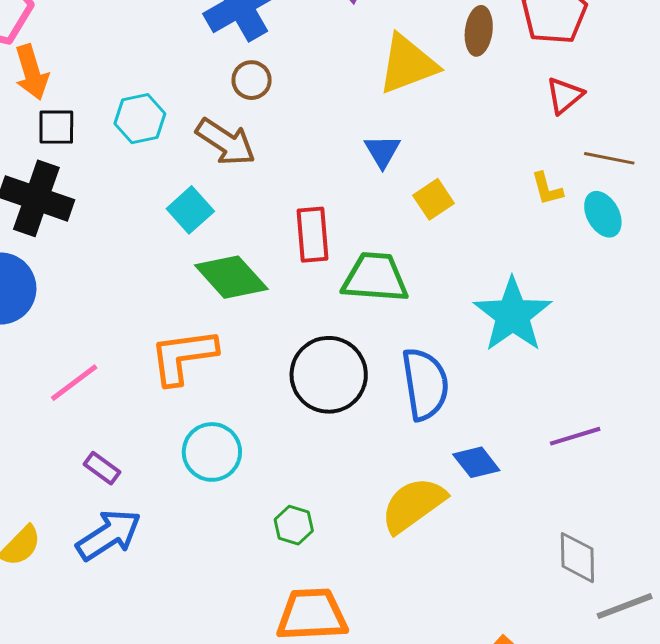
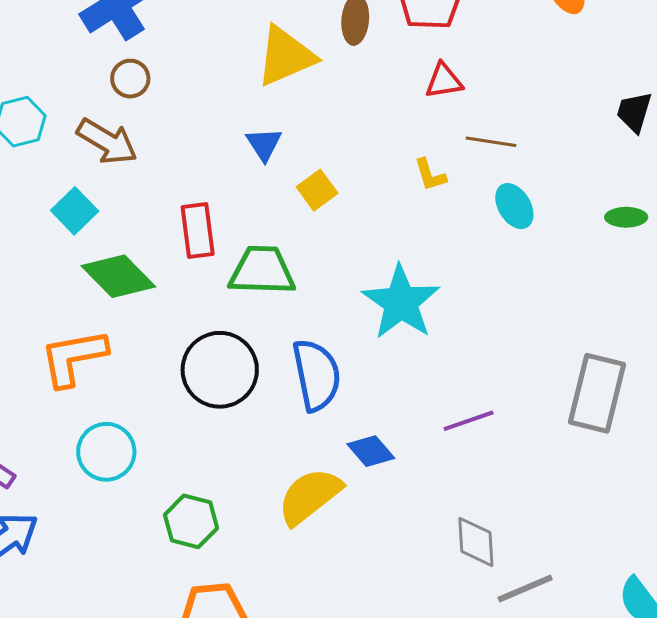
red triangle: (565, 95) -> (444, 81), turned 33
cyan ellipse: (603, 214) -> (514, 206), moved
green hexagon: (294, 525) -> (191, 521), size x1.4

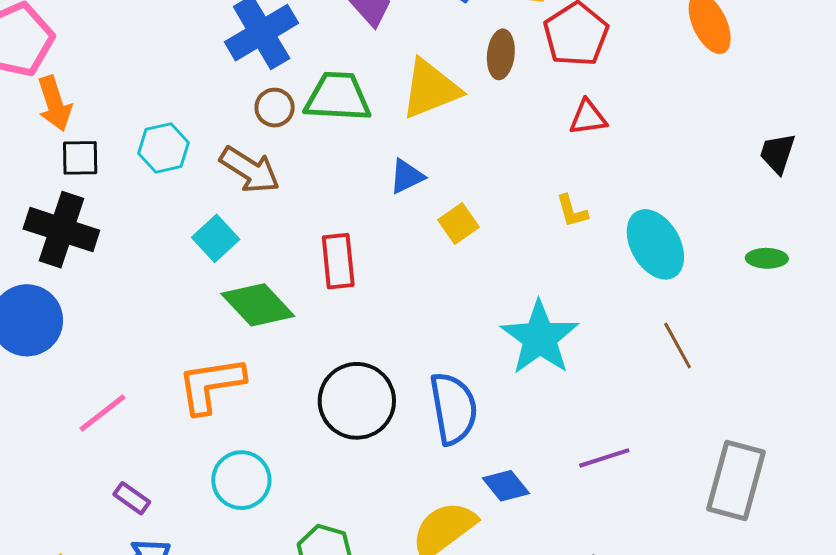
brown line: (491, 142) -> (678, 345), moved, turned 51
blue triangle: (264, 144) -> (407, 176), turned 36
cyan ellipse: (514, 206) -> (655, 244), size x1.5
green trapezoid: (262, 271) -> (338, 97), moved
gray rectangle: (597, 393) -> (736, 481), moved

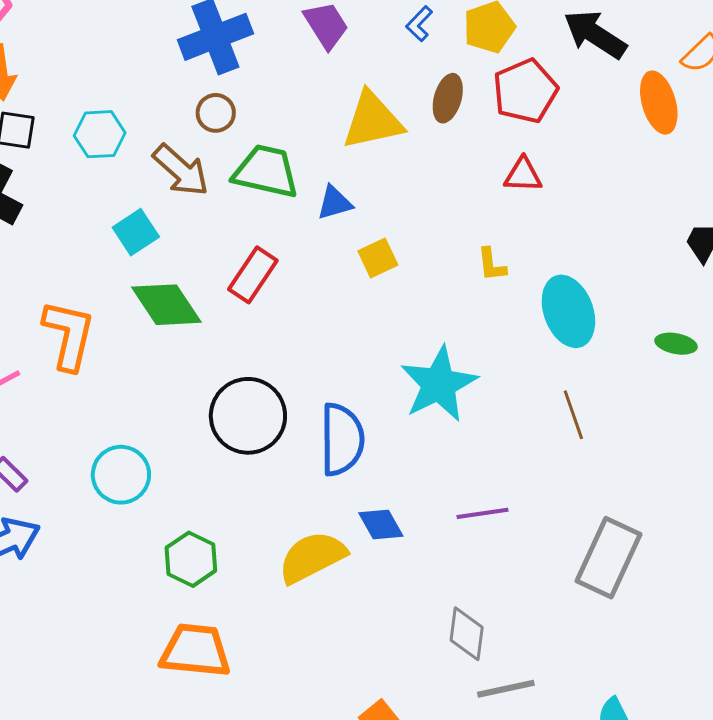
green trapezoid: (338, 97) -> (266, 171), moved
red rectangle: (338, 261) -> (253, 275), turned 30
orange L-shape: (211, 385) -> (69, 335), moved, turned 102

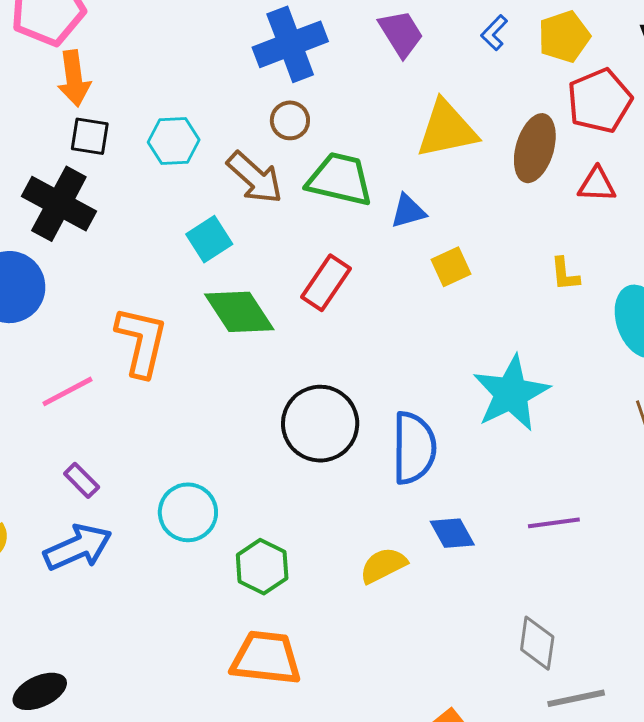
brown ellipse: (448, 98) -> (535, 148), moved, size x1.4
cyan circle: (121, 475) -> (188, 512), moved
yellow semicircle: (312, 557) -> (383, 565), size x0.7

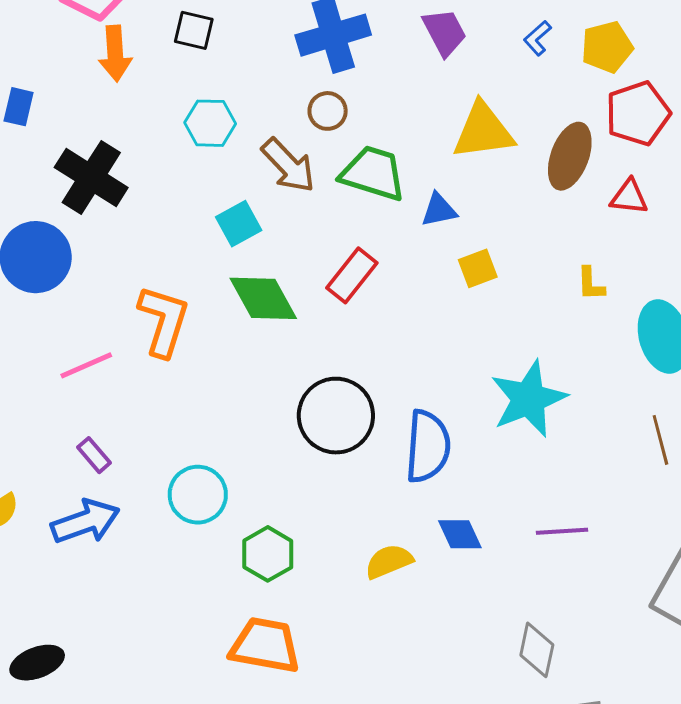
black square: (90, 136) -> (194, 30), moved

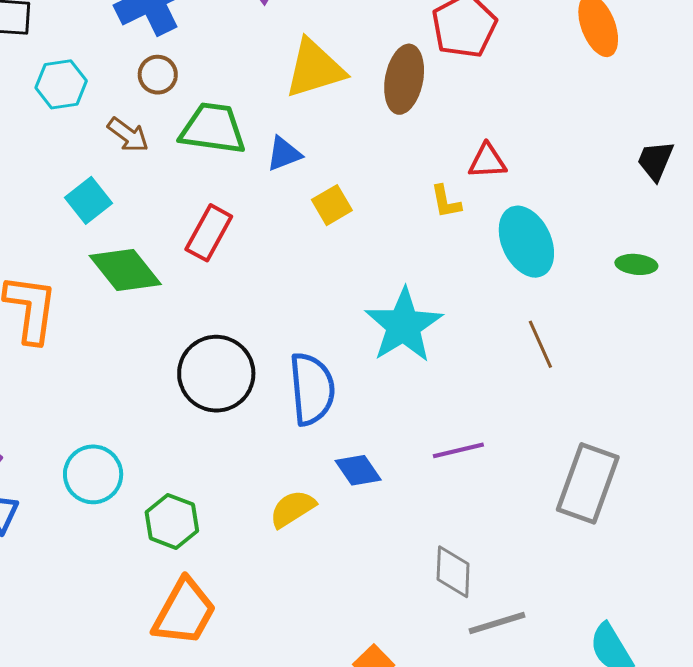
cyan hexagon: (210, 123) -> (61, 84), moved
brown arrow: (288, 165) -> (128, 135), size x0.7
red triangle: (629, 197) -> (487, 161), moved
orange trapezoid: (265, 645) -> (184, 612), turned 118

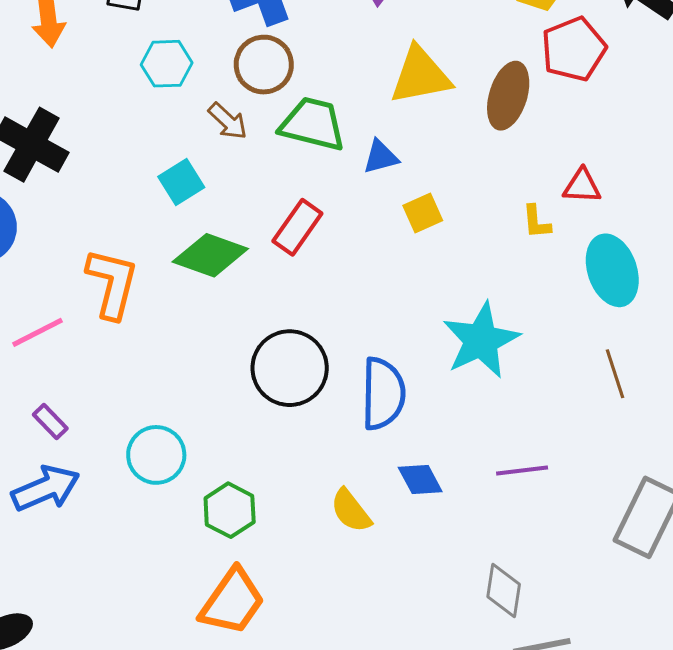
brown circle: (158, 75) -> (264, 65), size x1.5
green diamond: (125, 270) -> (210, 255), turned -38
yellow semicircle: (293, 509) -> (351, 511), turned -102

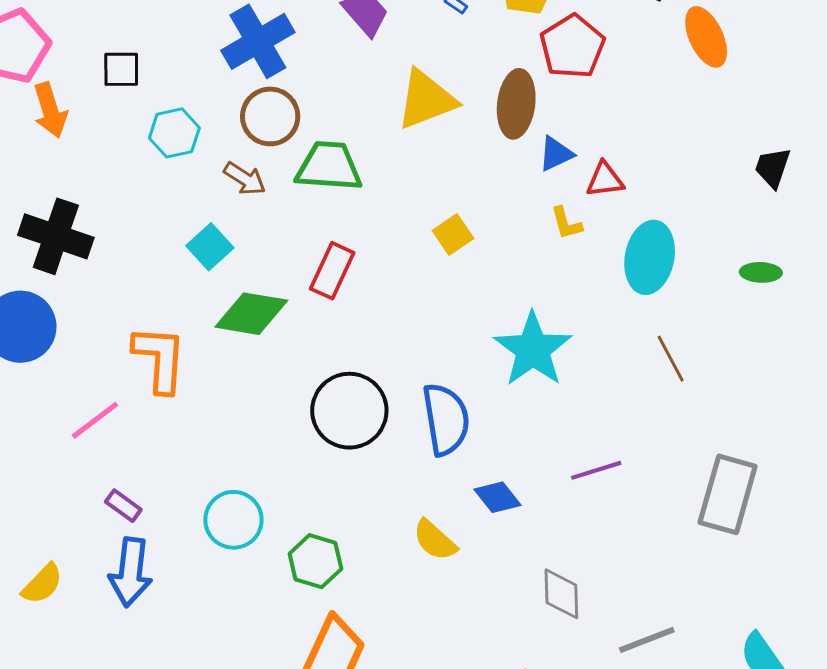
blue triangle: (381, 157) -> (556, 154), moved
cyan ellipse: (612, 270) -> (650, 257), turned 40
blue arrow: (46, 488) -> (131, 572), turned 130
gray diamond: (504, 591) -> (561, 594), moved

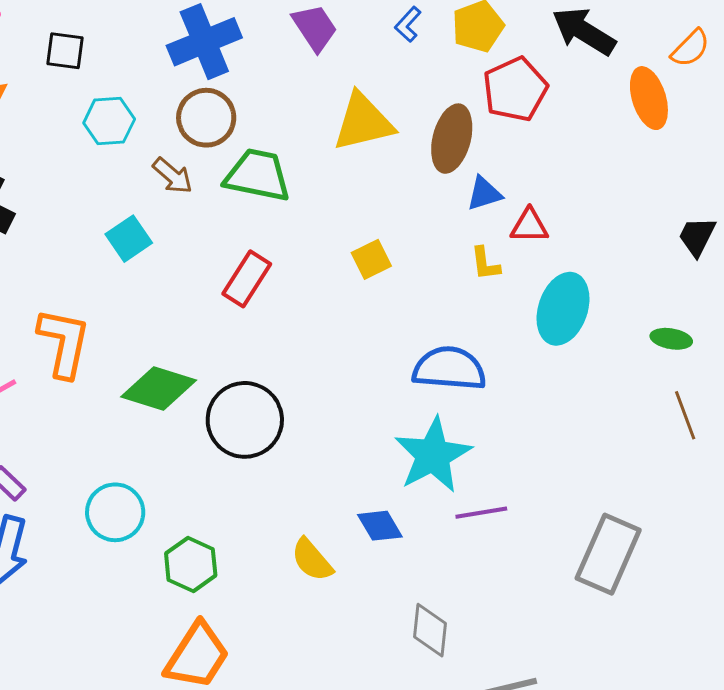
green diamond: (251, 314) -> (159, 388), moved
cyan star: (533, 349) -> (433, 455), moved
brown line: (671, 359) -> (685, 415), moved
blue semicircle: (446, 419) -> (449, 369), moved, turned -84

